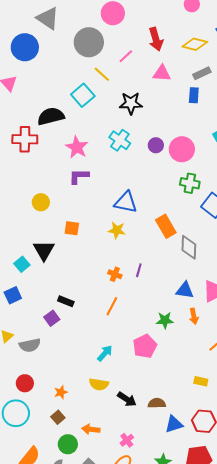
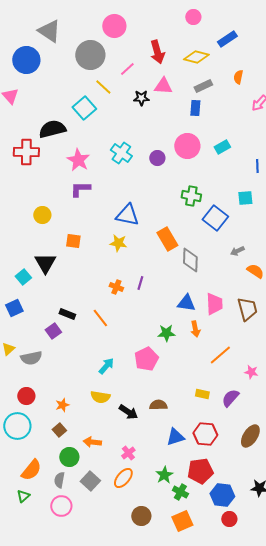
black star: (131, 103) -> (141, 98), moved, size x0.7
pink circle: (182, 149) -> (187, 146), moved
orange line: (112, 306) -> (100, 318), moved, turned -66
brown semicircle: (157, 403) -> (158, 405), moved

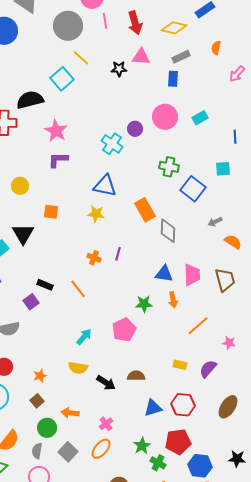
pink line: (127, 69) -> (105, 21), moved, turned -56
cyan cross: (121, 153) -> (112, 144), moved

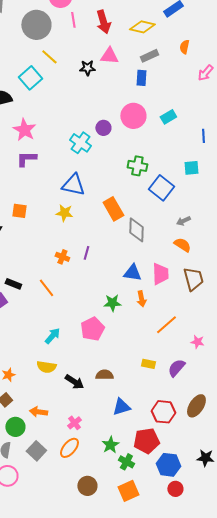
orange semicircle: (233, 242) -> (182, 245), moved
red hexagon: (183, 405) -> (163, 412), moved

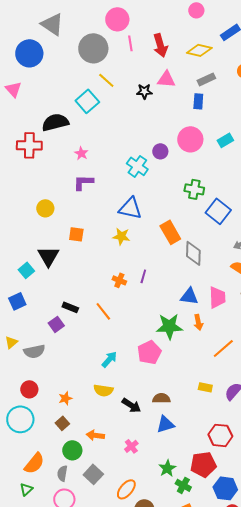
pink star: (24, 130) -> (81, 153), size x0.6
green star: (112, 303) -> (169, 326), size x1.5
blue triangle: (121, 407) -> (165, 424), moved
orange ellipse: (69, 448) -> (126, 489), moved

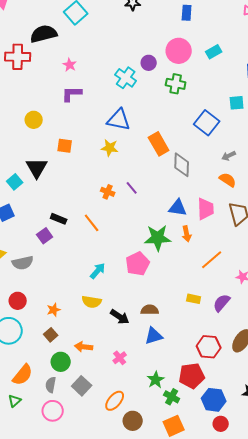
green cross: (194, 189) -> (176, 84), moved
purple line: (143, 276) -> (132, 188), turned -56

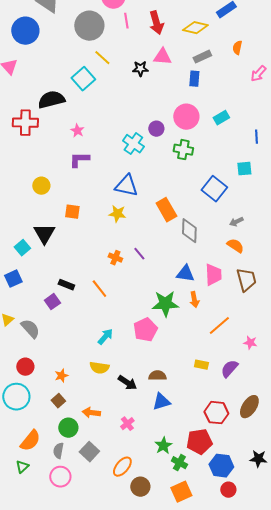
gray semicircle: (23, 263) -> (30, 329), turned -120

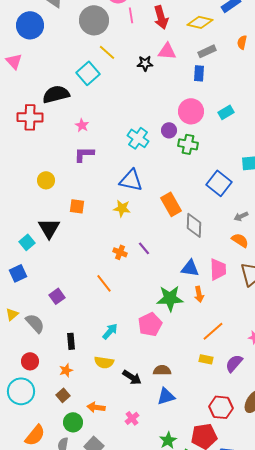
purple circle: (156, 129) -> (169, 130), moved
black rectangle: (66, 285) -> (71, 341), moved, turned 63
orange line: (219, 326) -> (213, 331), moved

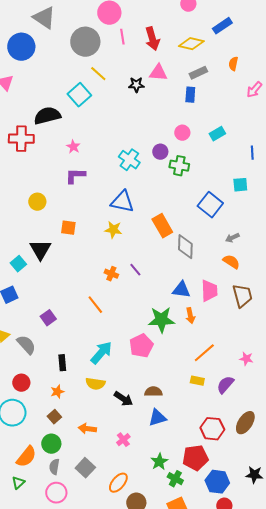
pink circle: (191, 111) -> (182, 133), size x0.6
cyan arrow: (110, 331) -> (101, 353), size x1.4
green circle: (73, 422) -> (51, 444), moved

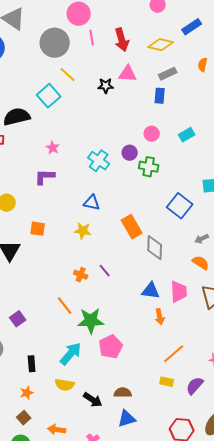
pink star: (73, 147) -> (53, 148), moved
blue triangle: (122, 202) -> (92, 203), size x0.7
green star: (161, 320) -> (91, 321), moved

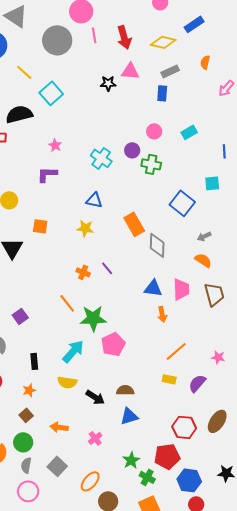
yellow line: (68, 75) -> (24, 72), moved

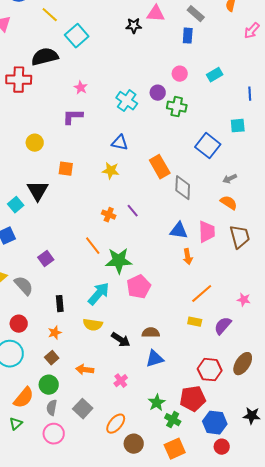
gray rectangle: (170, 71) -> (196, 14), turned 66

